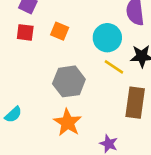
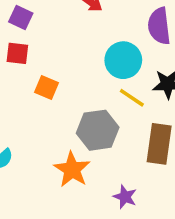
orange square: (60, 31) -> (46, 88), moved
gray hexagon: (69, 81) -> (98, 130), moved

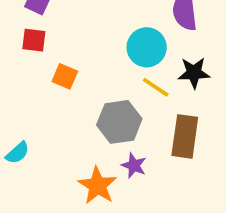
orange star: (72, 169) -> (98, 186), moved
purple star: (125, 197) -> (134, 166), moved

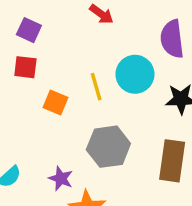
yellow line: (156, 87) -> (96, 87), moved, turned 40
purple star: (134, 166) -> (61, 178), moved

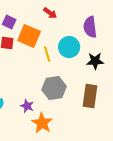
orange square: (55, 103) -> (29, 36), moved, size x1.6

